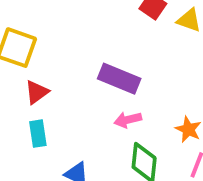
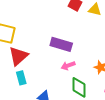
red triangle: (37, 92) -> (18, 56), size x1.5

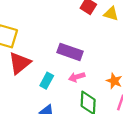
cyan rectangle: (21, 78) -> (47, 81), moved, turned 40

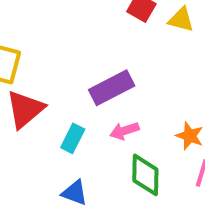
purple rectangle: (70, 52) -> (112, 88), turned -45

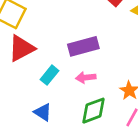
green diamond: (145, 175) -> (93, 111), turned 56

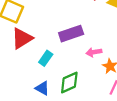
pink arrow: (86, 77) -> (94, 52), moved
green diamond: (93, 111) -> (69, 82), moved

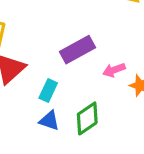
blue triangle: (42, 88) -> (49, 121), moved

